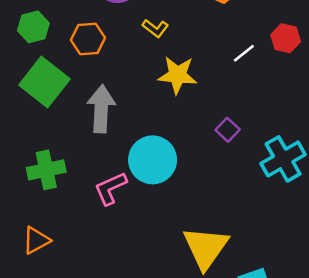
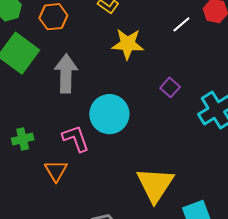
green cross: (46, 170) -> (23, 139), moved, size x0.7
pink L-shape: (110, 188) -> (76, 138), turned 96
orange triangle: (36, 240) -> (56, 171), moved, turned -30

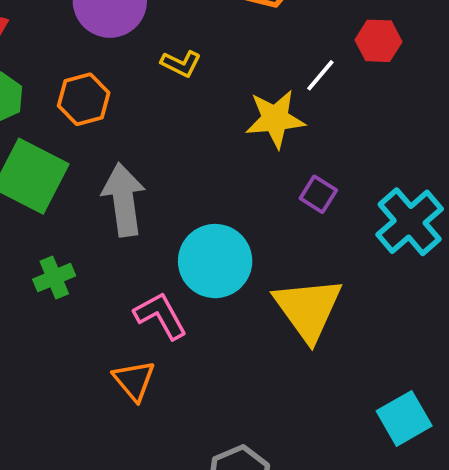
yellow star: (128, 44) -> (275, 119), moved
green cross: (23, 139) -> (54, 278), moved
yellow triangle: (155, 185) -> (308, 309), moved

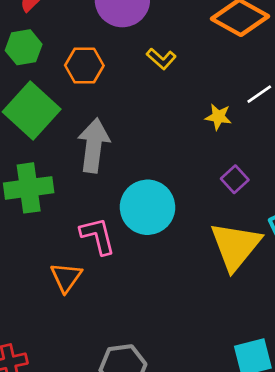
yellow star: (275, 119) -> (218, 117), size x0.6
green cross: (54, 278) -> (29, 188), size x1.6
yellow triangle: (308, 309) -> (235, 246), moved

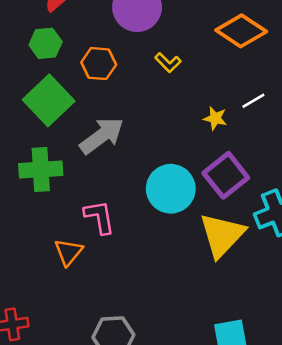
gray arrow: (94, 145) -> (102, 136), turned 42
purple square: (235, 179) -> (226, 175), size x1.8
cyan circle: (147, 207) -> (171, 189), moved

